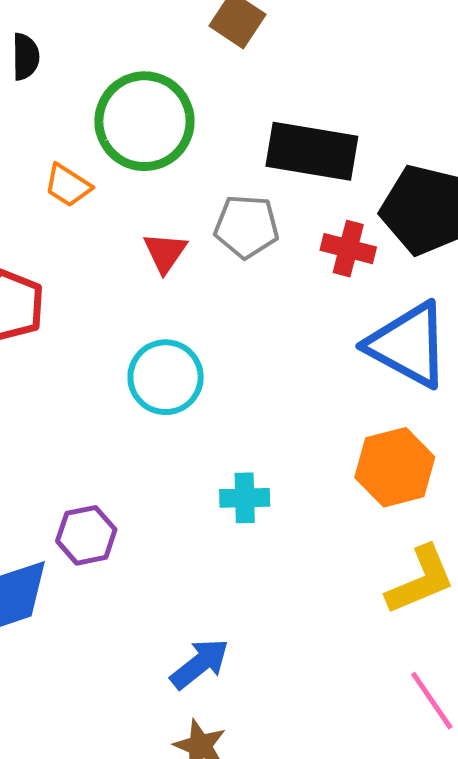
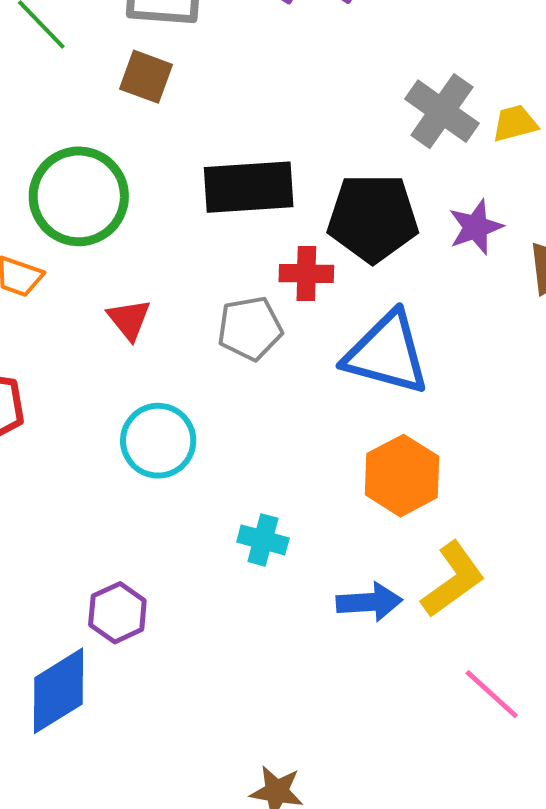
gray pentagon: (246, 226) -> (250, 328), moved
cyan cross: (245, 498) -> (263, 540), turned 30
blue arrow: (200, 664) -> (369, 602), moved, turned 48

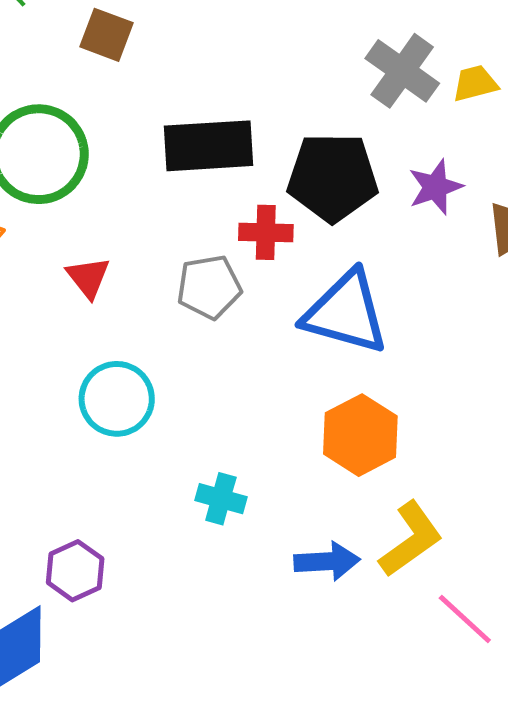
pink line: (492, 694) -> (465, 619), moved

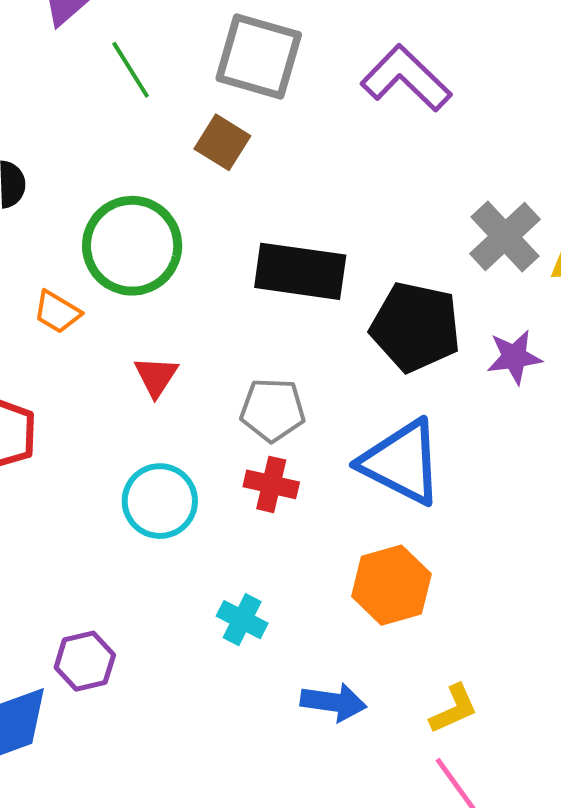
red cross: (266, 232) -> (271, 484), moved
yellow L-shape: (411, 539) -> (454, 709), moved, size x0.7

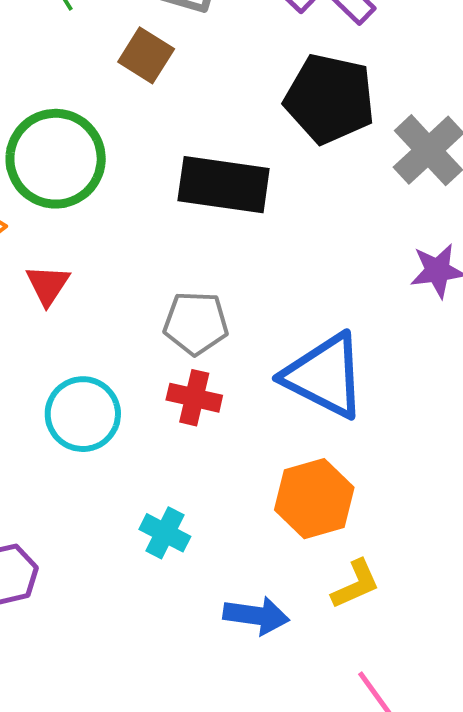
black pentagon: (416, 327) -> (330, 99), moved
red triangle: (156, 376) -> (48, 285), moved
yellow L-shape: (454, 709) -> (356, 584), moved

